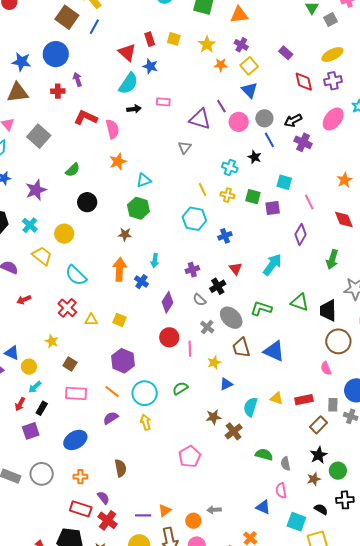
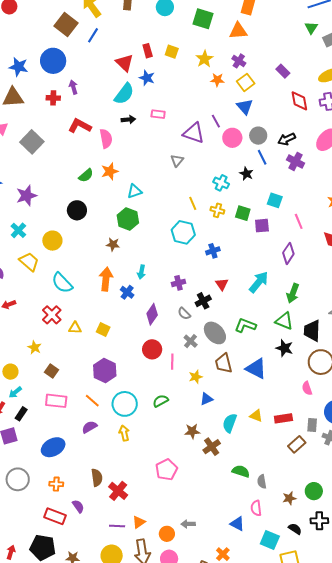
green semicircle: (73, 170) -> (86, 175), moved
green arrow: (332, 259) -> (293, 293), moved
black star: (319, 455) -> (284, 348), moved, turned -30
red cross: (108, 520) -> (118, 491), moved

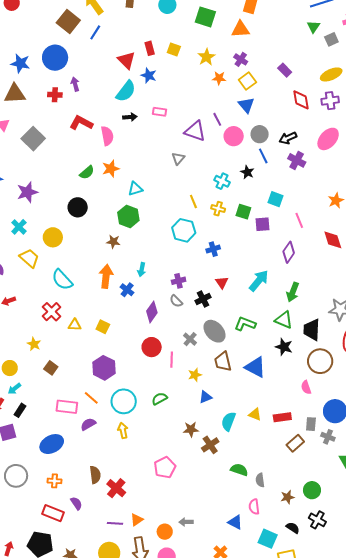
gray semicircle: (184, 314) -> (176, 301), moved
pink rectangle: (56, 401) -> (67, 407), moved
black cross: (319, 521) -> (317, 520), turned 30

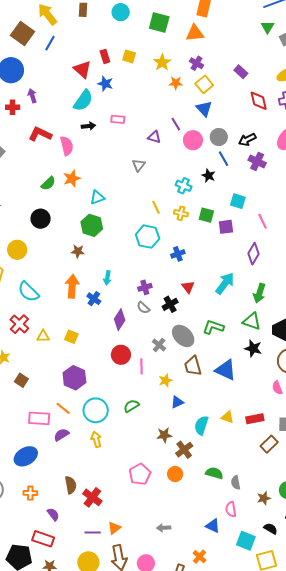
purple triangle: (195, 131) -> (154, 137), size x0.6
red rectangle: (53, 513) -> (43, 539), moved
orange circle: (165, 532) -> (175, 474), moved

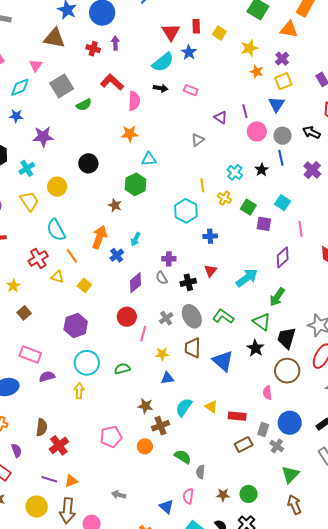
black arrow: (247, 139) -> (311, 132), moved, turned 36
green semicircle: (48, 183) -> (84, 105), moved
orange line: (63, 408) -> (72, 256), moved

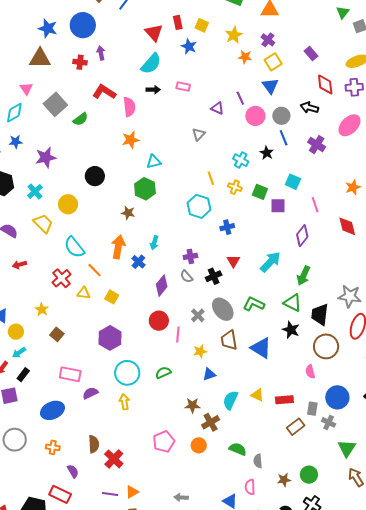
blue star: (189, 52) -> (189, 46), moved

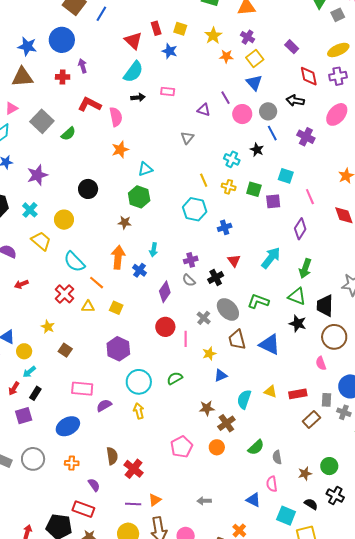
pink triangle: (26, 89) -> (11, 108), turned 40
green semicircle: (238, 449) -> (256, 447), turned 120

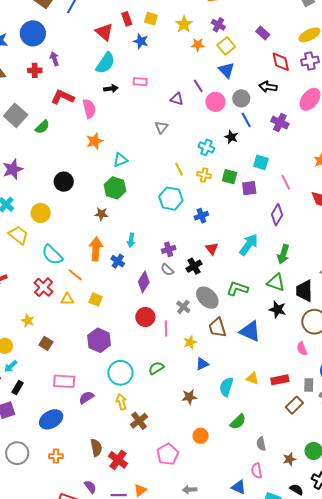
brown cross: (226, 423) -> (139, 421), moved
pink pentagon: (182, 447) -> (168, 454), moved
green semicircle: (256, 447) -> (238, 422), moved
purple semicircle: (94, 485) -> (90, 487), moved

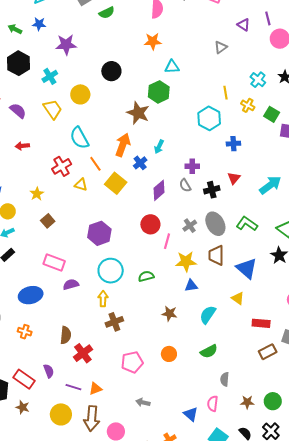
brown star: (101, 214) -> (138, 113), size x1.6
yellow square: (96, 299) -> (116, 183), moved, size x1.5
yellow star: (190, 342) -> (186, 262), size x1.5
yellow triangle: (252, 378) -> (238, 298), moved

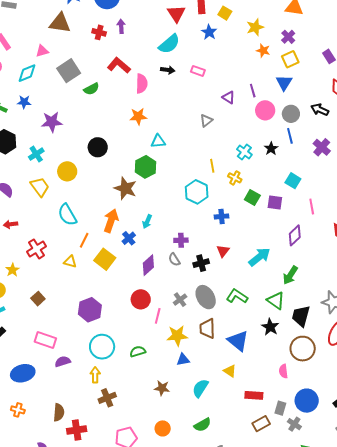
green square: (272, 114) -> (252, 197), moved
orange line: (95, 164) -> (84, 240), turned 63
red cross: (62, 166) -> (37, 249), moved
yellow star: (37, 194) -> (12, 270), moved
red cross: (83, 353) -> (77, 430), turned 30

